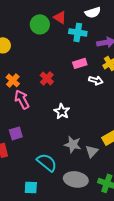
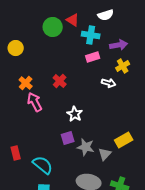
pink rectangle: (80, 63) -> (93, 57), moved
purple square: (16, 133) -> (68, 138), moved
cyan semicircle: (47, 162) -> (43, 165), moved

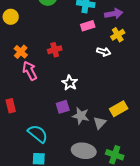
red cross: (60, 81) -> (55, 50), turned 32
red rectangle: (16, 153) -> (11, 106), moved

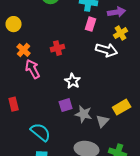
yellow circle: (11, 17) -> (14, 24), moved
pink rectangle: (88, 26) -> (91, 24), turned -56
white arrow: (104, 52) -> (107, 50), size x1.5

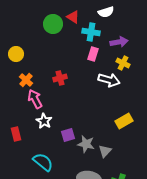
yellow cross: (121, 33) -> (123, 63), turned -32
white star: (73, 81) -> (44, 121), moved
yellow rectangle: (122, 107) -> (124, 121), moved

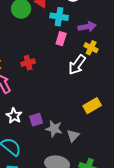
white arrow: (109, 80) -> (77, 65), turned 110
white star: (44, 121) -> (14, 116), moved

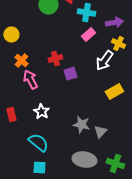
pink rectangle: (61, 39) -> (88, 35), turned 32
yellow rectangle: (92, 106) -> (114, 92), moved
purple square: (36, 120) -> (70, 74), moved

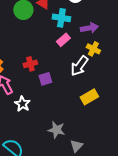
white star: (41, 112) -> (22, 104), moved
gray triangle: (100, 132) -> (76, 146), moved

